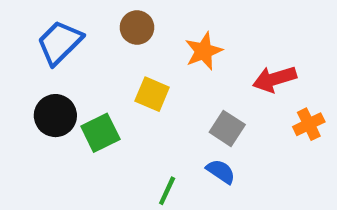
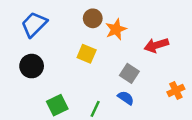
brown circle: (137, 28) -> (93, 18), moved
orange cross: (309, 124) -> (176, 90), moved
green square: (100, 133) -> (57, 105), moved

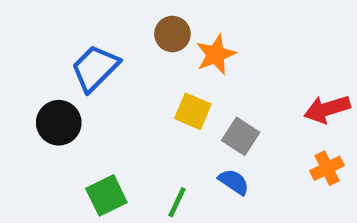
blue trapezoid: (34, 24) -> (95, 68), moved
red arrow: (156, 45) -> (327, 109), moved
yellow square: (87, 54) -> (193, 111), moved

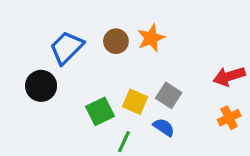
brown circle: (172, 34) -> (116, 41), moved
yellow square: (193, 111) -> (135, 102), moved
green square: (106, 195) -> (100, 111), moved

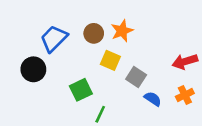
yellow square: (135, 102) -> (110, 60), moved
blue semicircle: (164, 127) -> (153, 99), moved

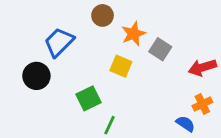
brown circle: (94, 33) -> (103, 15), moved
gray square: (136, 77) -> (160, 49), moved
blue semicircle: (153, 99) -> (185, 124), moved

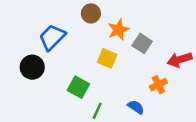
green square: (88, 98) -> (78, 87), turned -35
orange cross: (202, 104) -> (158, 85), moved
blue semicircle: (185, 124) -> (136, 107), moved

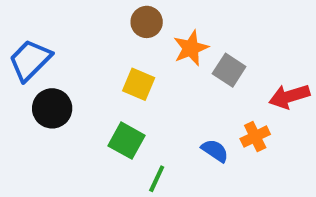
blue trapezoid: (52, 37) -> (30, 60), moved
yellow square: (107, 58) -> (139, 84), moved
blue semicircle: (136, 107) -> (215, 151), moved

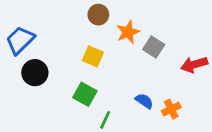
orange cross: (255, 137) -> (171, 109), moved

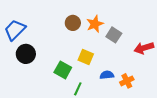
brown circle: (98, 15) -> (73, 23), moved
yellow square: (93, 56) -> (86, 57), moved
blue semicircle: (144, 101) -> (107, 75), turned -40

